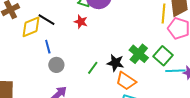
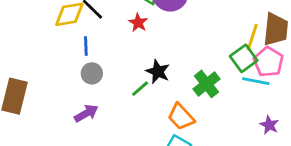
green square: (163, 56) -> (244, 58), moved
black star: (115, 63) -> (158, 72), moved
cyan line: (175, 71) -> (256, 81), moved

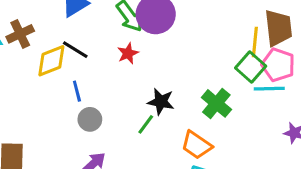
red star: (138, 23) -> (128, 53), turned 30

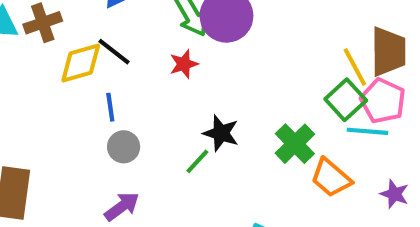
yellow line: (255, 42) -> (355, 67), turned -40
orange trapezoid: (197, 145) -> (331, 178), moved

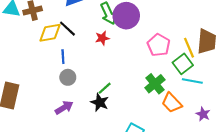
pink pentagon: (383, 101) -> (159, 45), moved
black star: (221, 133) -> (100, 102), moved

